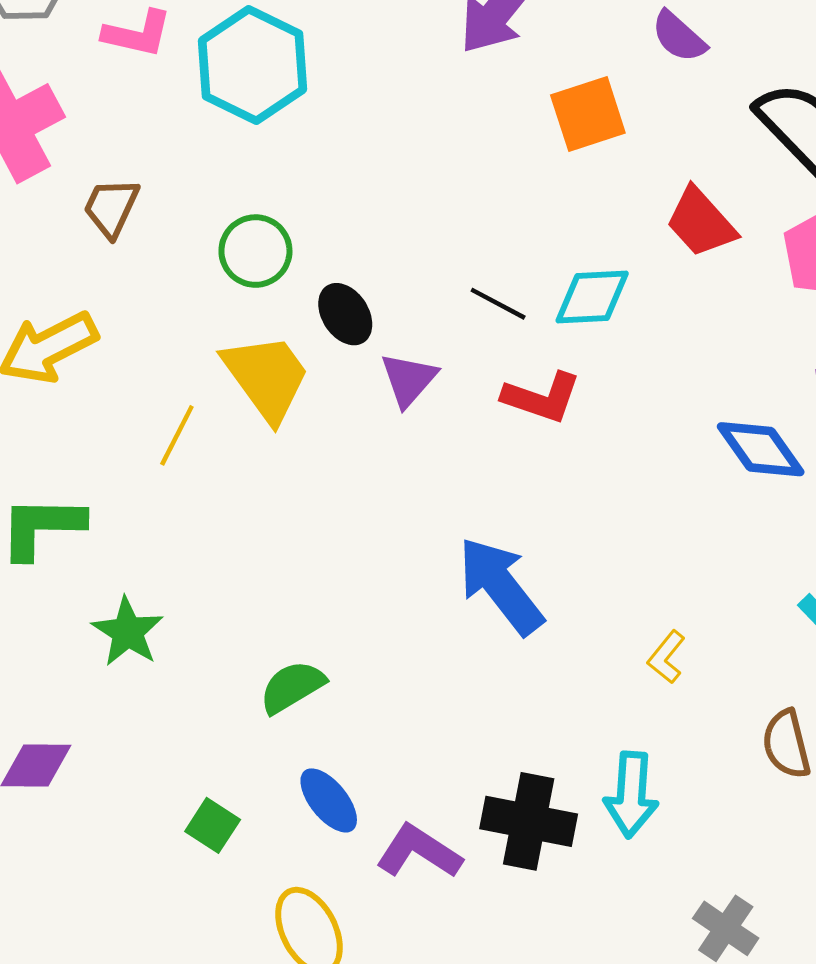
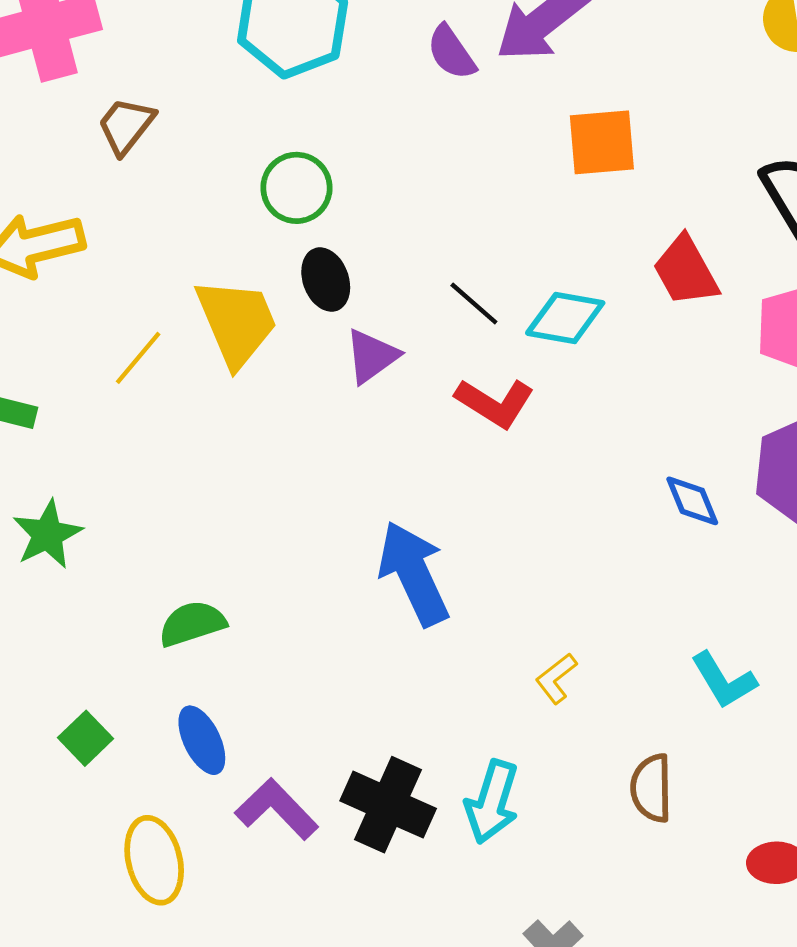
purple semicircle: (679, 37) -> (451, 52), moved
green circle: (255, 251) -> (296, 188), moved
blue diamond: (761, 449) -> (692, 501), size x0.7

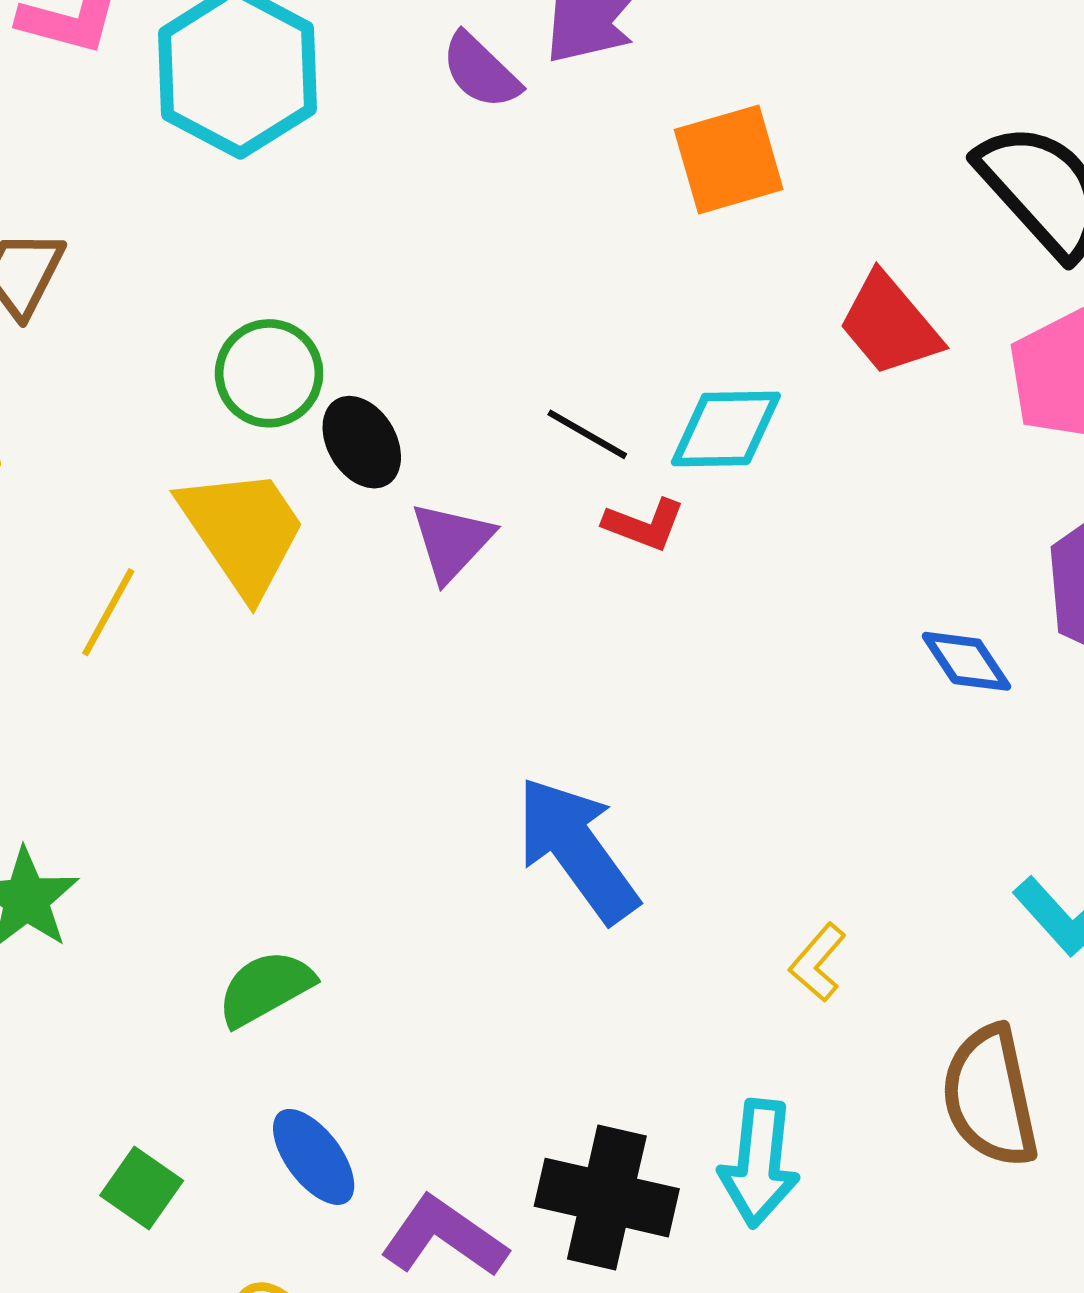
green circle: (296, 188) -> (269, 373), moved
red L-shape: (495, 403) -> (644, 525), moved, size x0.7
brown semicircle: (651, 788) -> (990, 1096), size x1.4

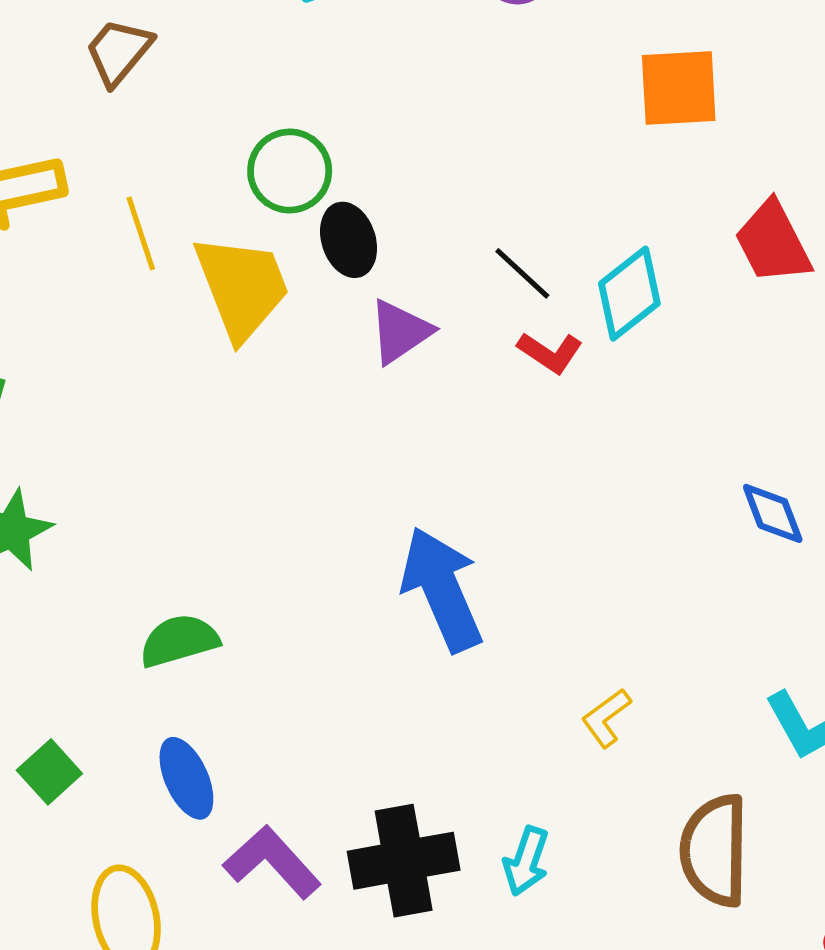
cyan diamond: (726, 429) -> (629, 294), turned -50
yellow line: (108, 612) -> (141, 233), moved, turned -60
cyan arrow: (759, 1163) -> (526, 861), size x0.7
black cross: (607, 1198) -> (404, 861), turned -36

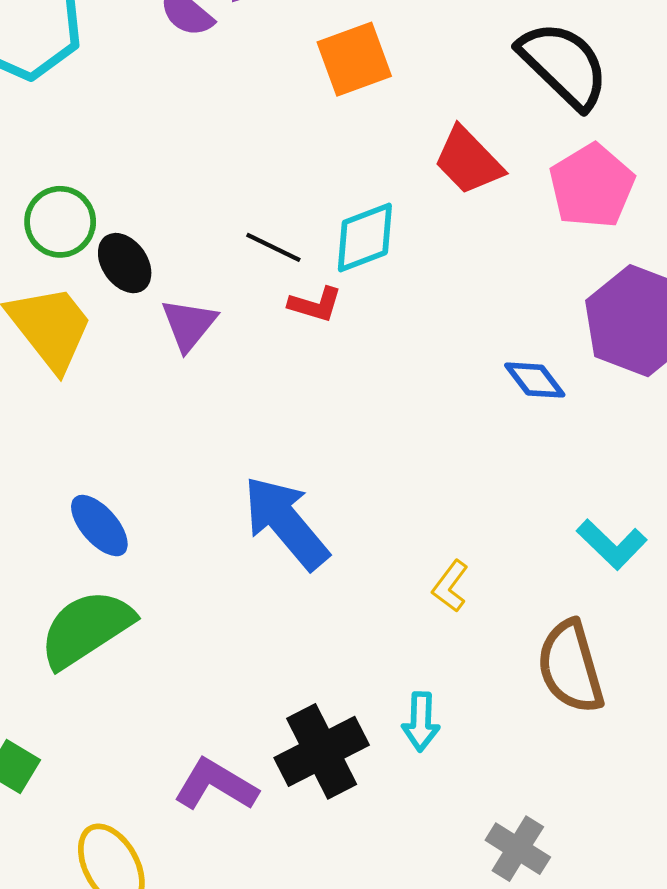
cyan diamond: (629, 294) -> (365, 237), turned 34
green semicircle: (179, 641) -> (86, 629), size x1.5
blue ellipse: (186, 778) -> (99, 526), moved

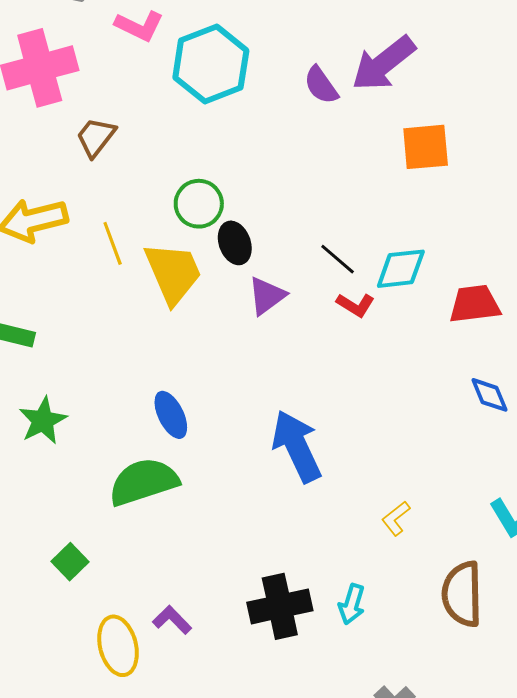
red trapezoid: (468, 161) -> (475, 304), moved, turned 112
purple L-shape: (216, 785) -> (172, 620), moved, size x0.7

